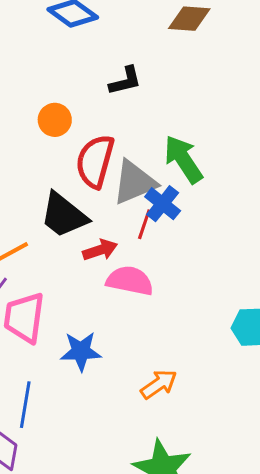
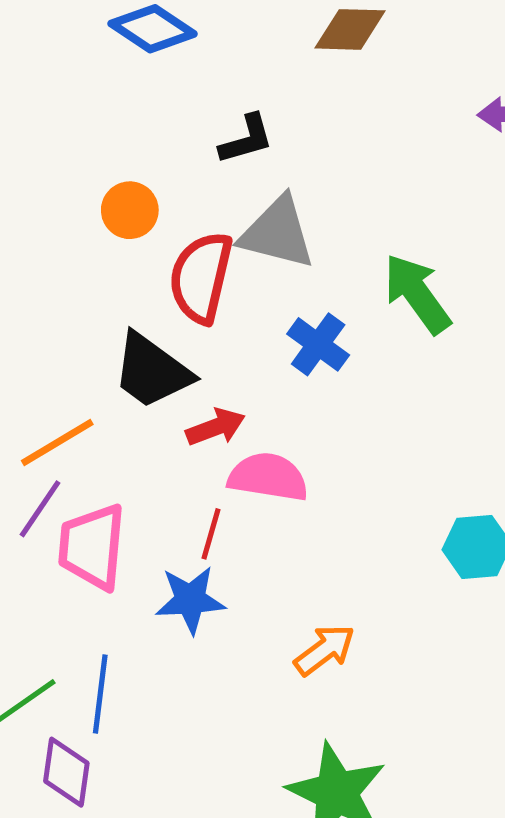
green arrow: (183, 159) -> (417, 294), moved
gray triangle: (134, 182) -> (277, 233), moved, turned 39
red line: (144, 224) -> (211, 534), moved

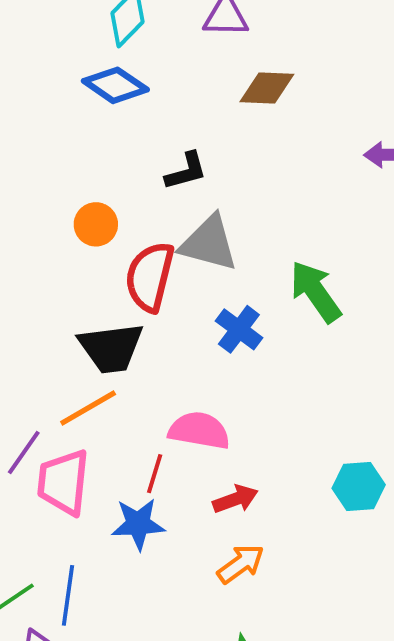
black trapezoid: (152, 371) -> (111, 348), turned -44
red arrow: (216, 427) -> (235, 499), moved
orange line: (57, 443) -> (88, 408), moved

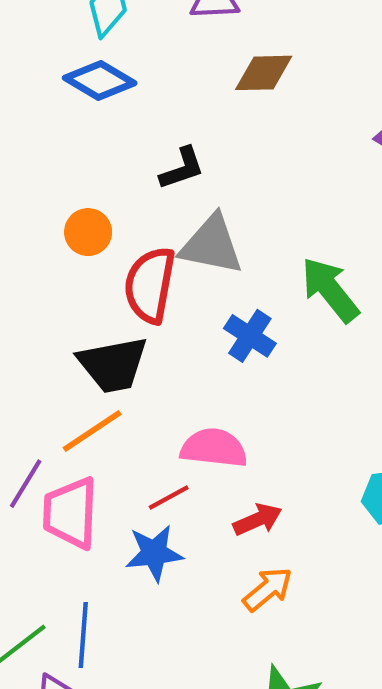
red line: (155, 474) -> (169, 498), turned 48

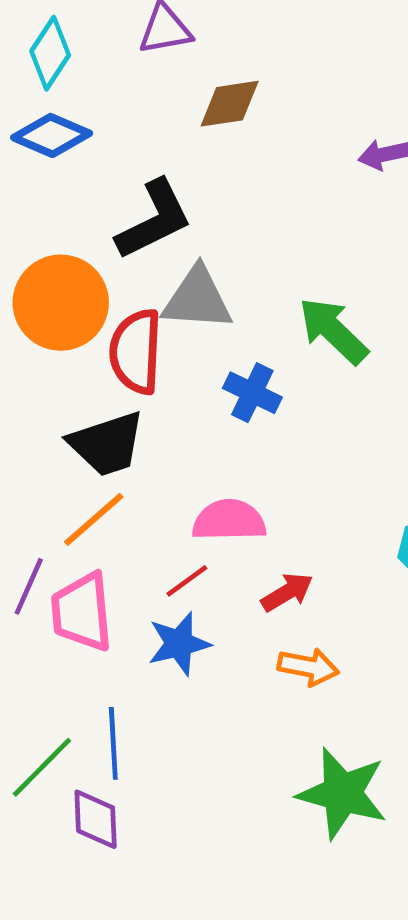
black L-shape: (182, 168) -> (154, 220), size x1.6
orange circle: (88, 232) -> (61, 303), size x1.8
orange arrow: (268, 589) -> (308, 667), turned 58

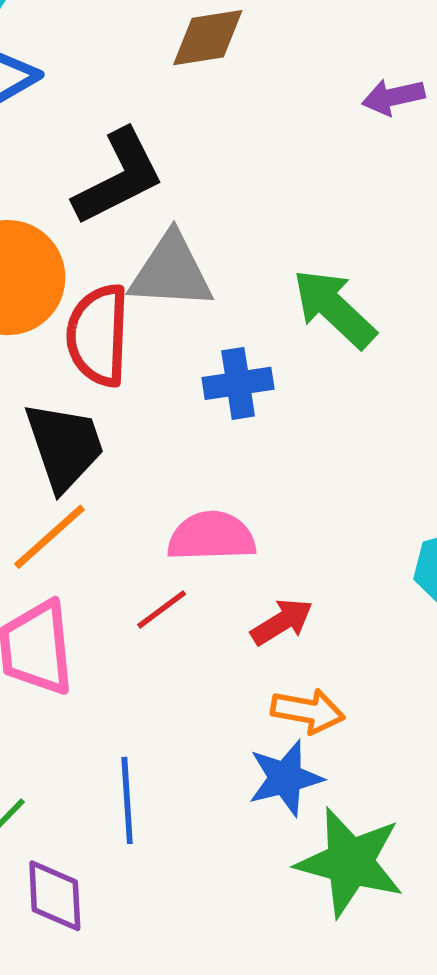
blue cross: (252, 393) -> (238, 383), turned -34
black trapezoid: (107, 444) -> (64, 446), turned -90
blue star: (179, 644) -> (285, 778), moved
blue line: (113, 743) -> (127, 800), moved

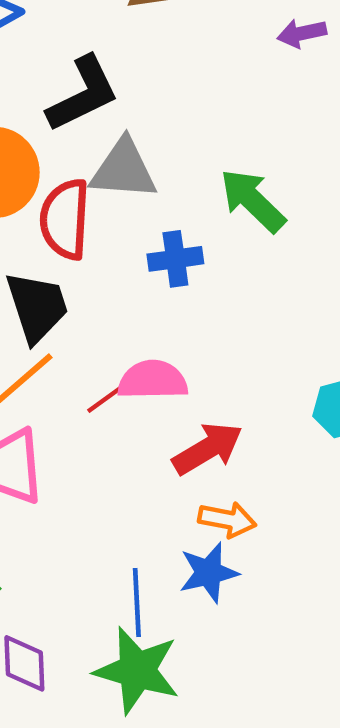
red line: (162, 609) -> (107, 398), moved
red arrow: (282, 622) -> (208, 449), size x1.4
blue line: (127, 800) -> (137, 603), moved
green star: (350, 862) -> (137, 670), moved

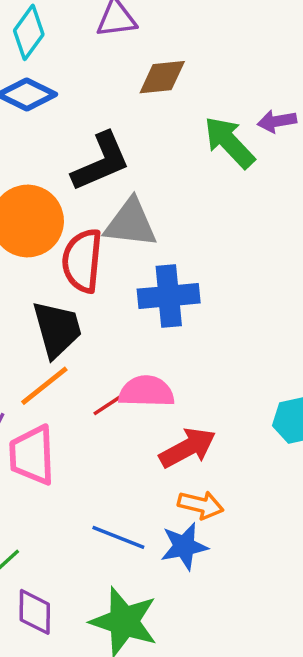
green arrow: (253, 200) -> (229, 142), moved
blue cross: (175, 259) -> (169, 296), size x1.4
blue line: (137, 603) -> (118, 537), moved, turned -68

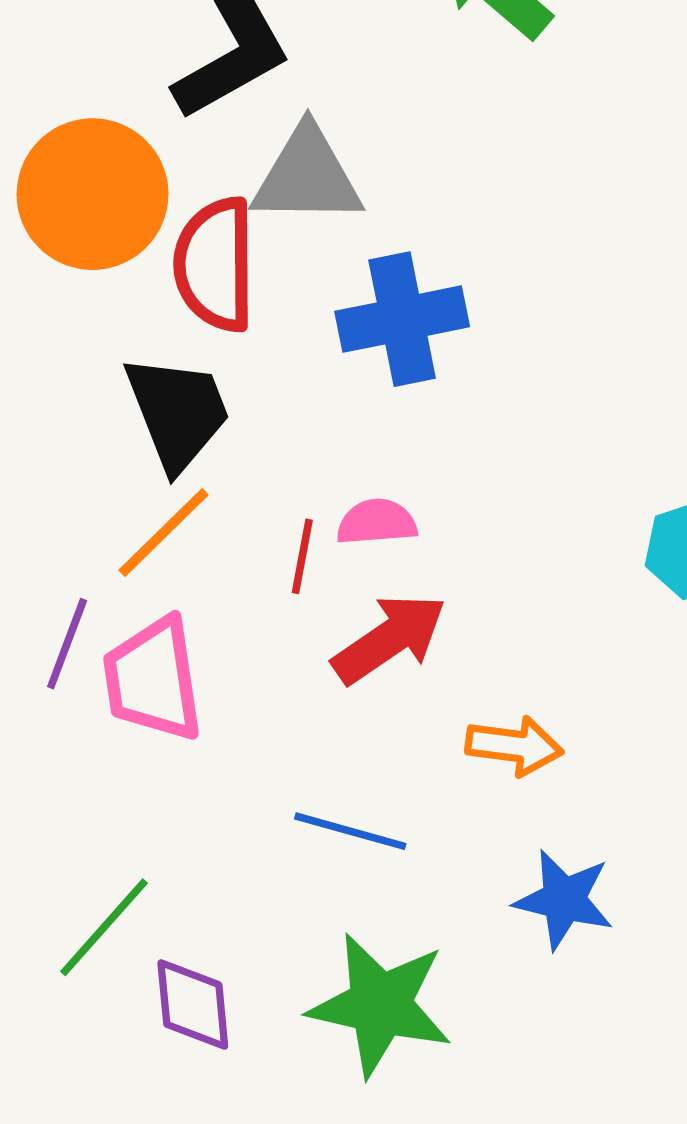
pink semicircle: (146, 391) -> (377, 522), size x0.7
red line: (109, 404) -> (302, 556), turned -40
red arrow: (188, 448) -> (389, 639), moved
blue star: (184, 546) -> (564, 900), moved, turned 30

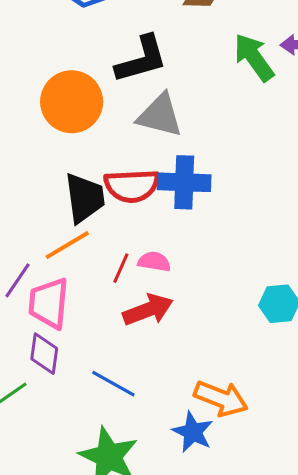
red semicircle: (215, 264) -> (132, 186), moved, turned -106
orange arrow: (514, 746) -> (221, 398), moved, size x1.4
purple diamond: (193, 1004) -> (44, 354), moved

